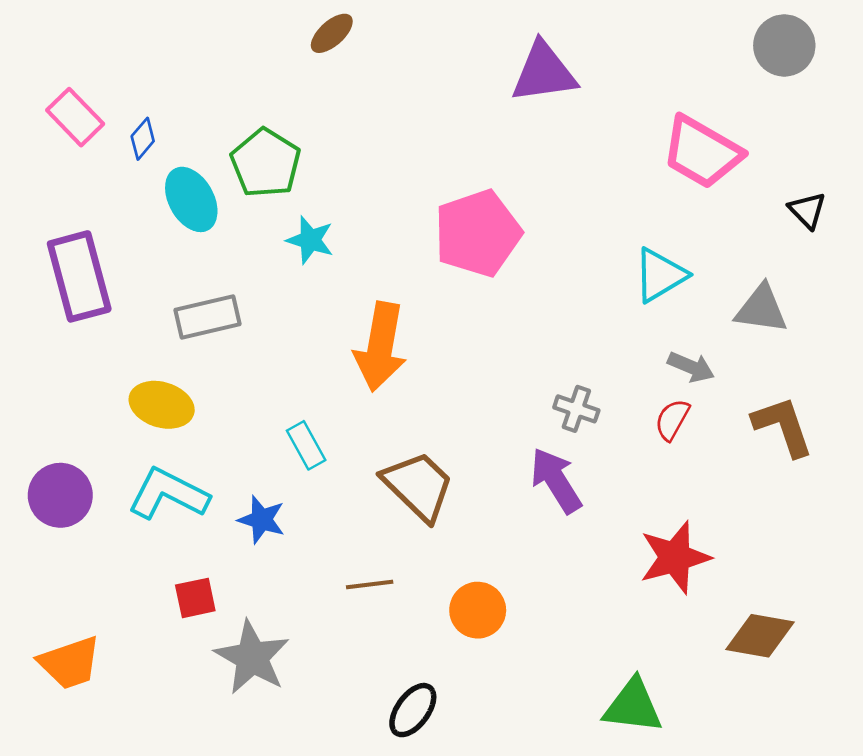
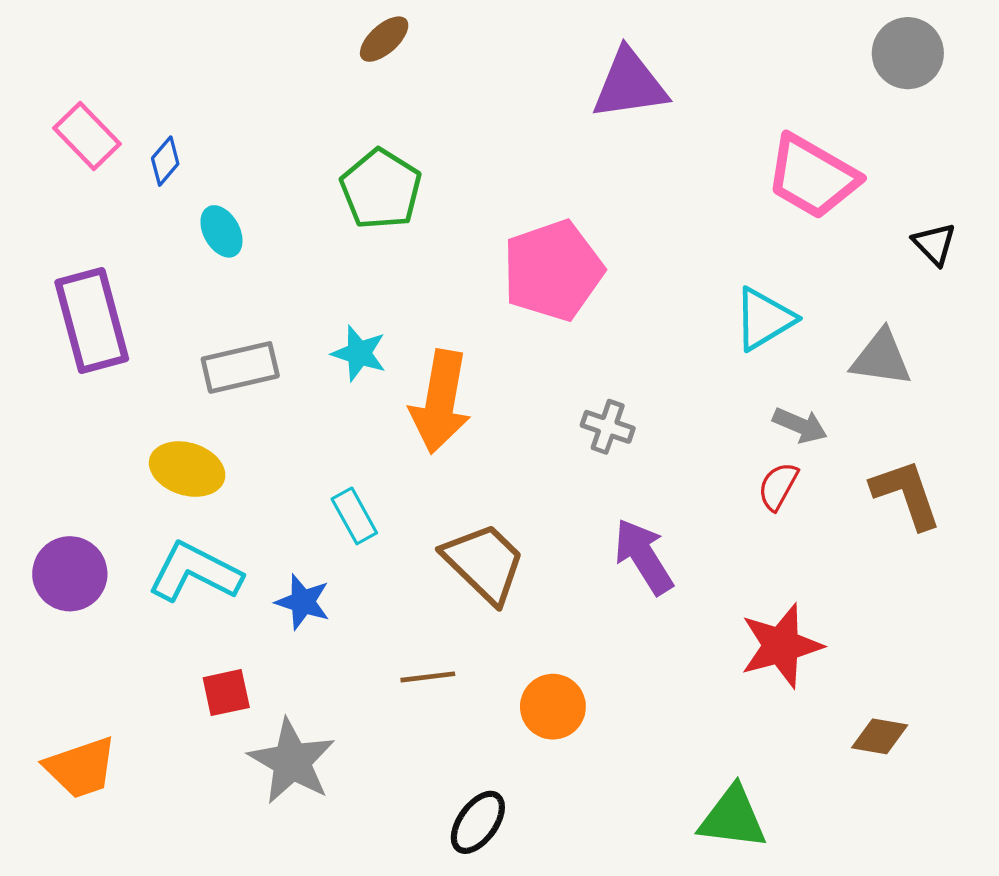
green pentagon: (266, 163) -> (381, 189), moved
cyan ellipse: (191, 199) -> (221, 231), size x0.7
cyan star: (310, 240) -> (359, 353), moved
gray cross: (576, 409) -> (608, 427), moved
brown diamond: (760, 636) -> (880, 736), size x0.7

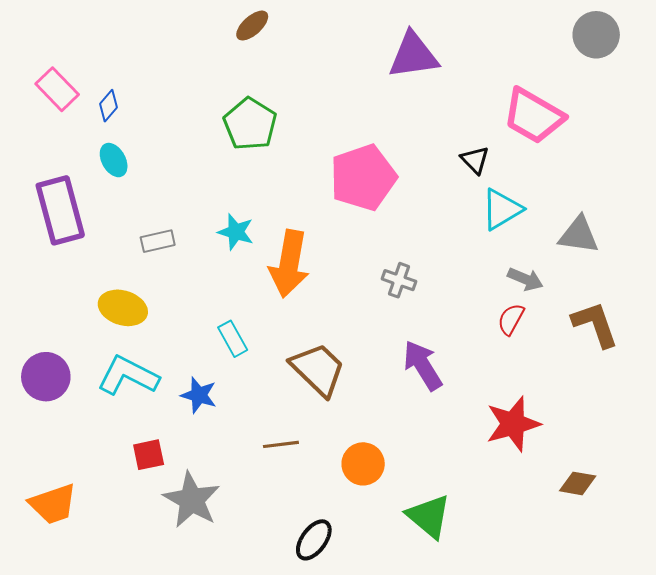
cyan ellipse: (221, 231) -> (114, 160), moved
black triangle: (934, 244) -> (475, 160), moved
gray rectangle: (240, 367) -> (158, 241), size x0.7
green triangle: (733, 818) -> (429, 516), moved, turned 33

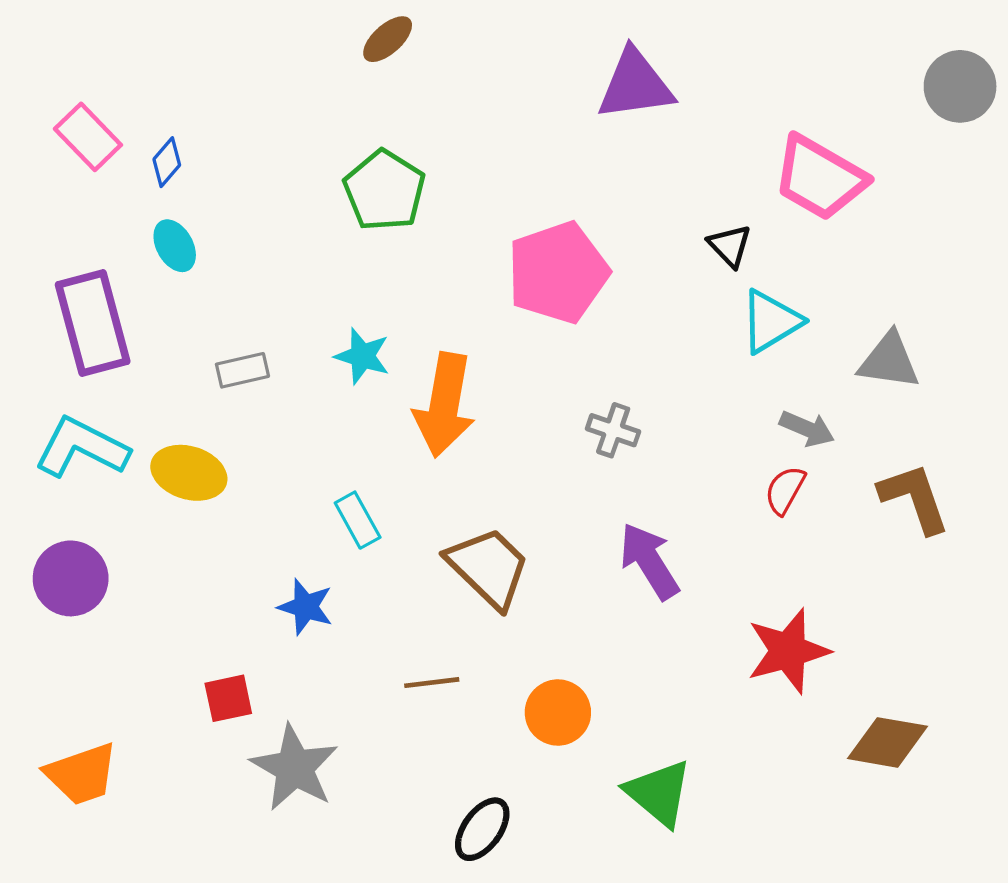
gray circle: (596, 35) -> (960, 86), moved
cyan L-shape: (128, 376) -> (82, 448), moved
brown diamond: (578, 483) -> (887, 742), size x1.4

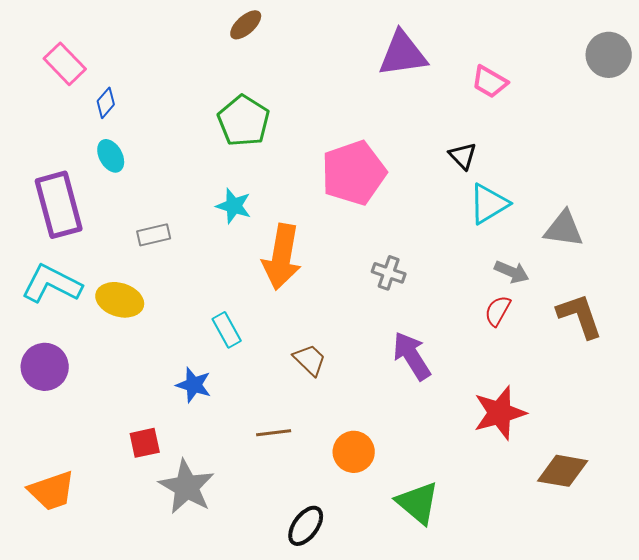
pink rectangle: (88, 137) -> (65, 64), moved
pink trapezoid: (820, 178) -> (490, 82), moved, size x0.6
cyan star: (362, 356) -> (234, 206), moved
brown trapezoid: (488, 567) -> (310, 360), size x0.6

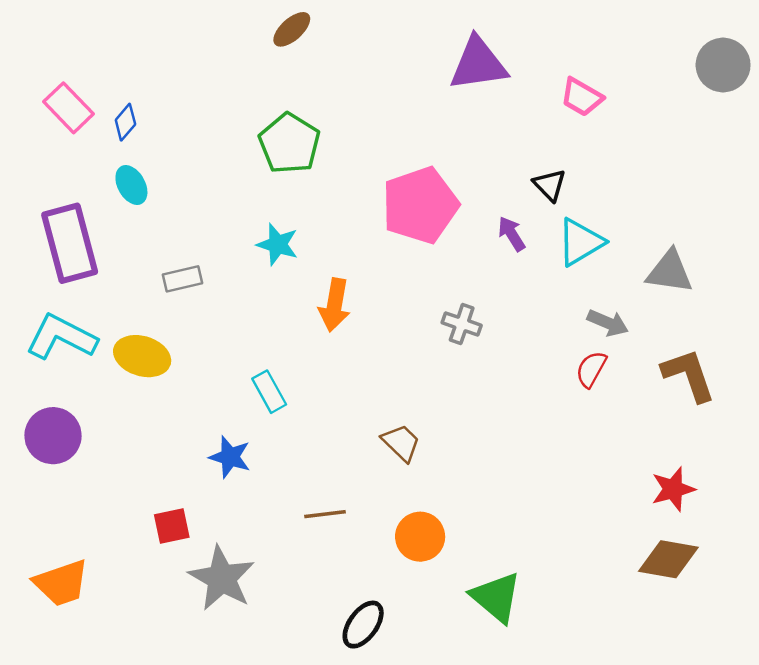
pink rectangle: (65, 64) -> (68, 108), moved
orange arrow: (282, 257) -> (335, 305), size x0.7
purple arrow: (412, 356) -> (512, 234), moved, size x0.6
brown trapezoid: (310, 360) -> (401, 443), moved
red star: (500, 413) -> (673, 489), moved, size x0.7

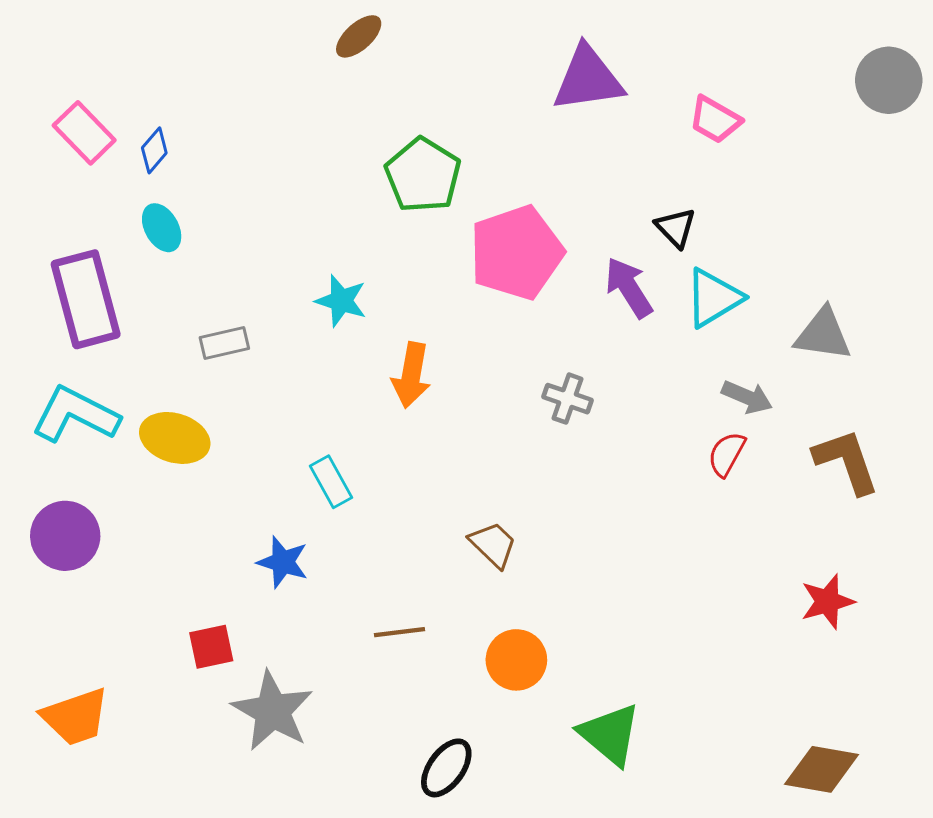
green pentagon: (289, 143) -> (423, 175), moved
purple arrow: (512, 234) -> (629, 288), size x1.4
brown diamond: (668, 559) -> (822, 769), moved

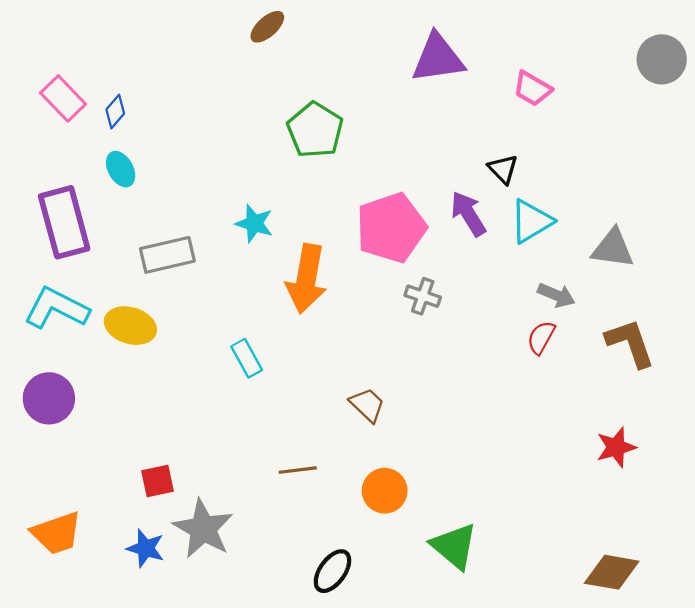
pink pentagon: (516, 253) -> (391, 228), moved
gray rectangle: (224, 343) -> (167, 255), size x1.5
orange arrow: (411, 375) -> (306, 279), size x1.4
blue star: (283, 562) -> (146, 548), moved

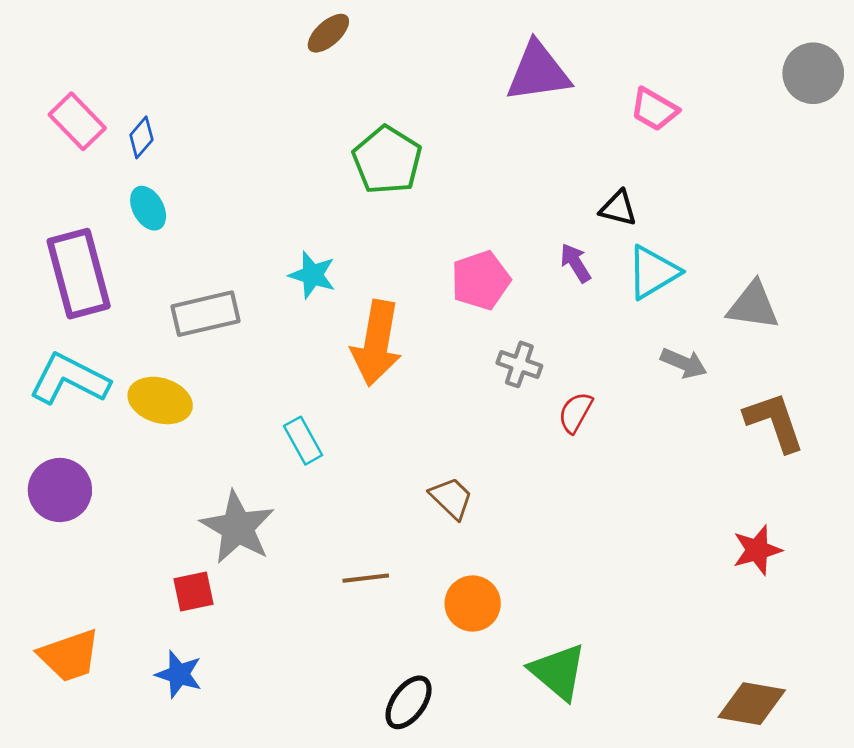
black triangle: (503, 169) -> (618, 208), turned -32
purple arrow: (468, 214) -> (575, 263), size x0.7
pink pentagon: (391, 228) -> (481, 280), size x0.7
red semicircle: (541, 338) -> (575, 413), moved
gray star: (203, 529) -> (238, 527), moved

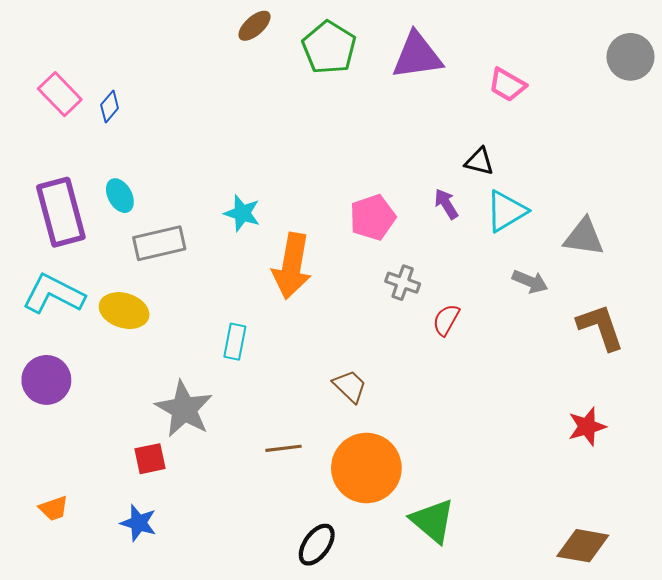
green pentagon: (387, 160) -> (329, 47), moved
cyan ellipse: (148, 208) -> (120, 196), moved
cyan rectangle: (303, 441) -> (235, 342), turned 40
orange circle: (473, 604) -> (366, 468), size x1.6
orange trapezoid: (69, 656) -> (54, 508), size x0.6

